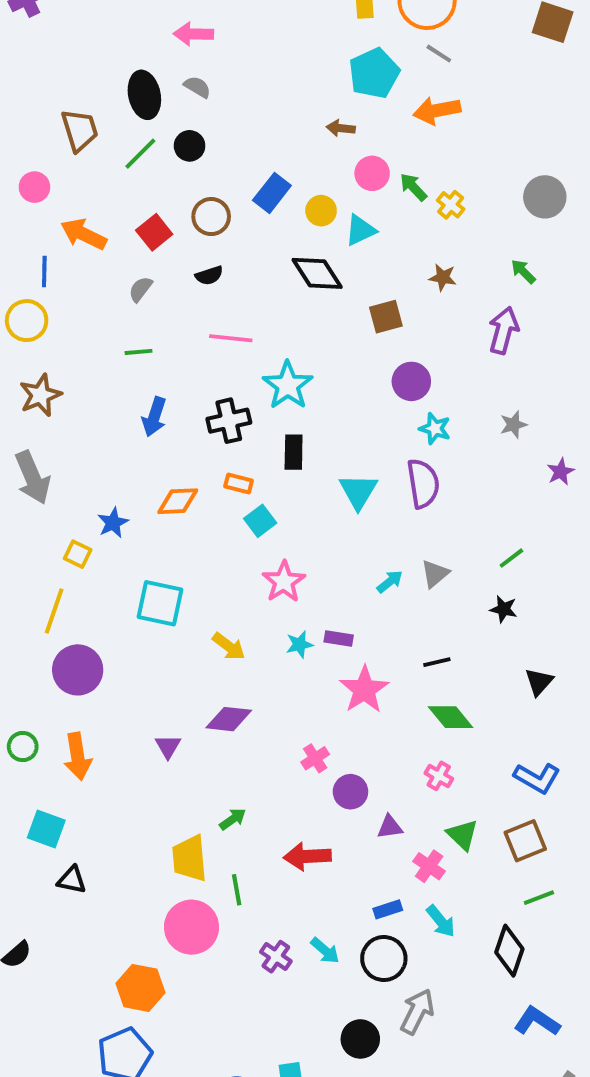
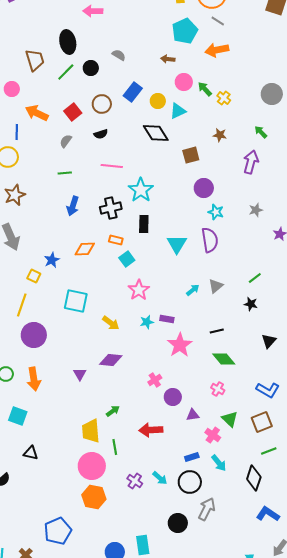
gray semicircle: (197, 87) -> (119, 55), moved
black triangle: (72, 880) -> (31, 453), moved
orange hexagon: (140, 988) -> (94, 497), moved

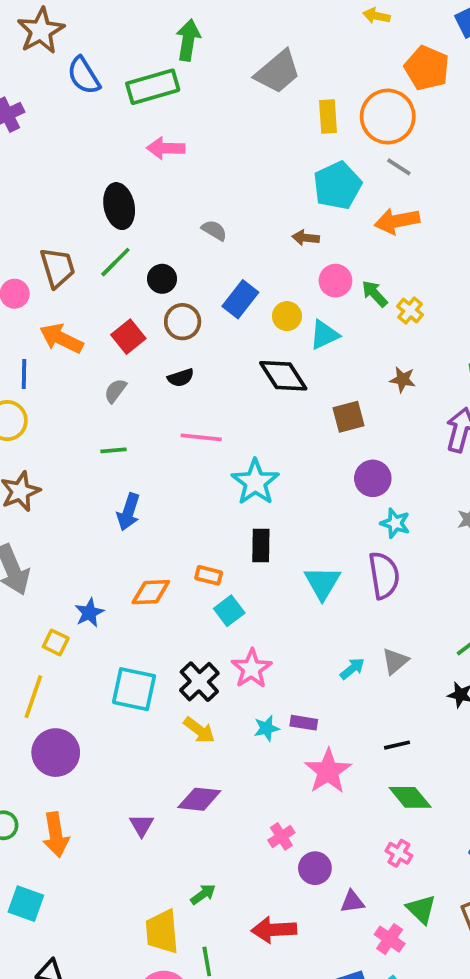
brown trapezoid: (35, 60) -> (58, 268), moved
black circle: (91, 68) -> (162, 279), moved
black cross: (111, 208) -> (199, 682), moved, turned -30

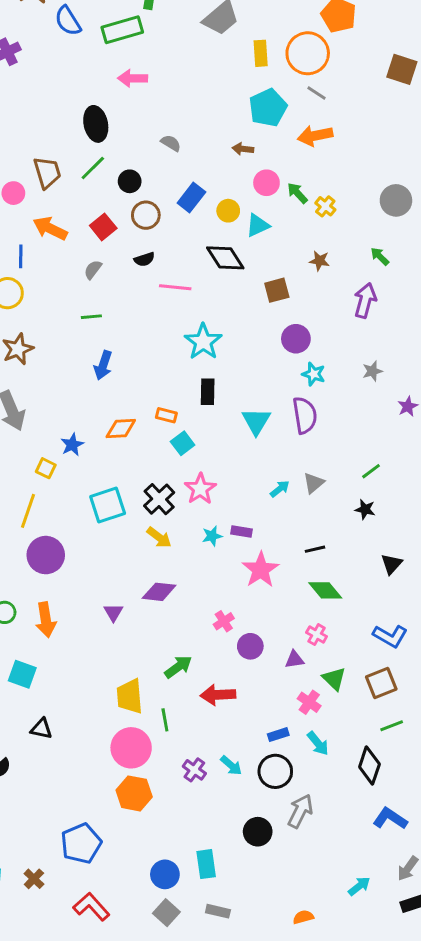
pink line: (201, 437) -> (175, 287), moved
cyan square: (134, 689) -> (108, 505), turned -30
green arrow: (203, 894) -> (178, 667), moved, size x1.4
purple triangle: (352, 902) -> (294, 660), moved

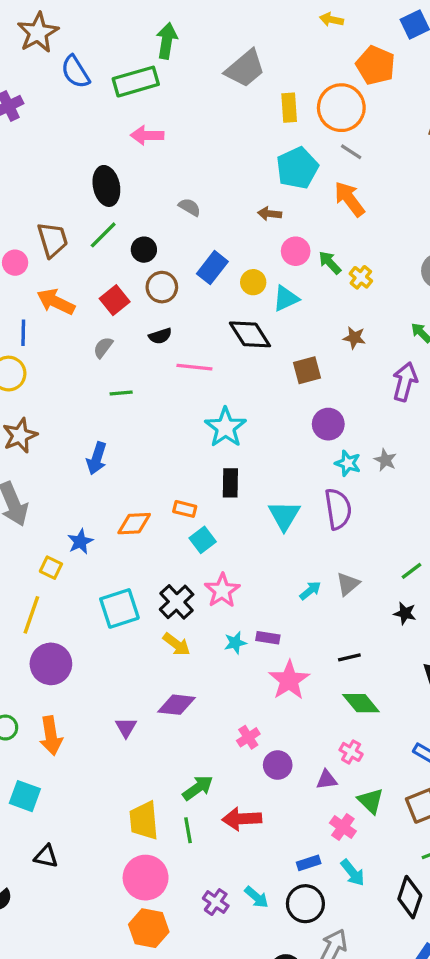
orange arrow: (315, 136) -> (349, 199), turned 64
green line: (91, 317) -> (121, 393), moved
blue arrow: (103, 365) -> (97, 458), moved
gray star: (372, 371) -> (385, 460), moved, turned -30
green line: (165, 720) -> (188, 830), moved

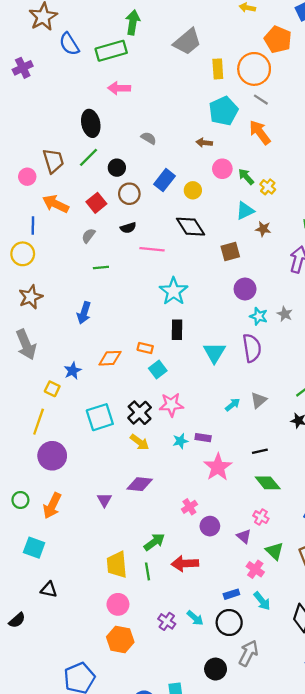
cyan triangle: (286, 299) -> (245, 211), moved
pink star: (222, 590) -> (171, 405), turned 30
orange arrow: (51, 736) -> (52, 506), turned 35
purple triangle: (327, 780) -> (244, 536), turned 49
pink circle: (146, 878) -> (118, 604), size x0.7

